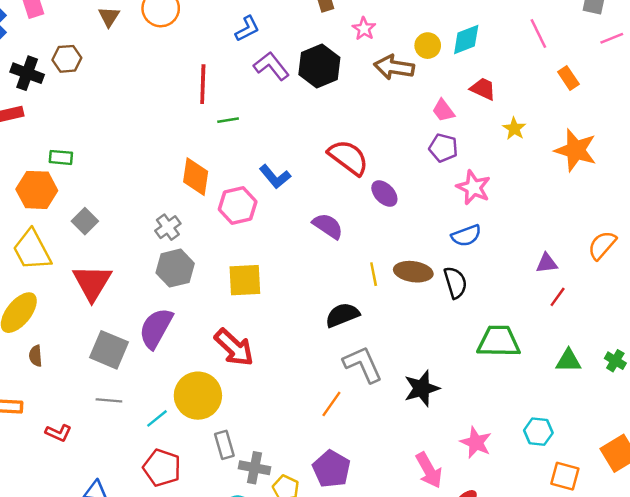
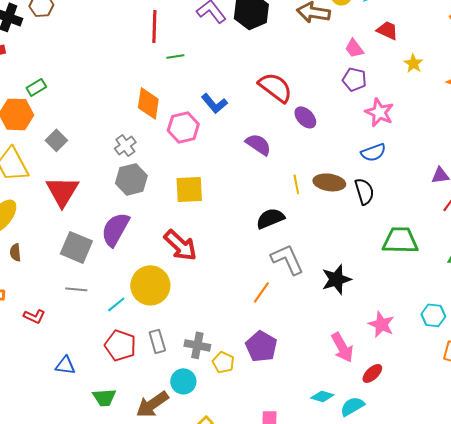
green rectangle: (61, 157) -> (36, 87), turned -36
gray rectangle: (224, 445) -> (157, 341), moved

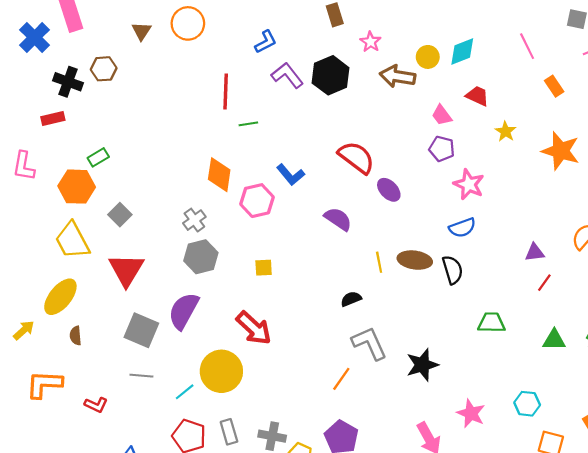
yellow square: (189, 189) -> (264, 268), size x0.6
black semicircle: (270, 218) -> (351, 299), size x0.7
green trapezoid: (400, 240) -> (491, 323), size x0.7

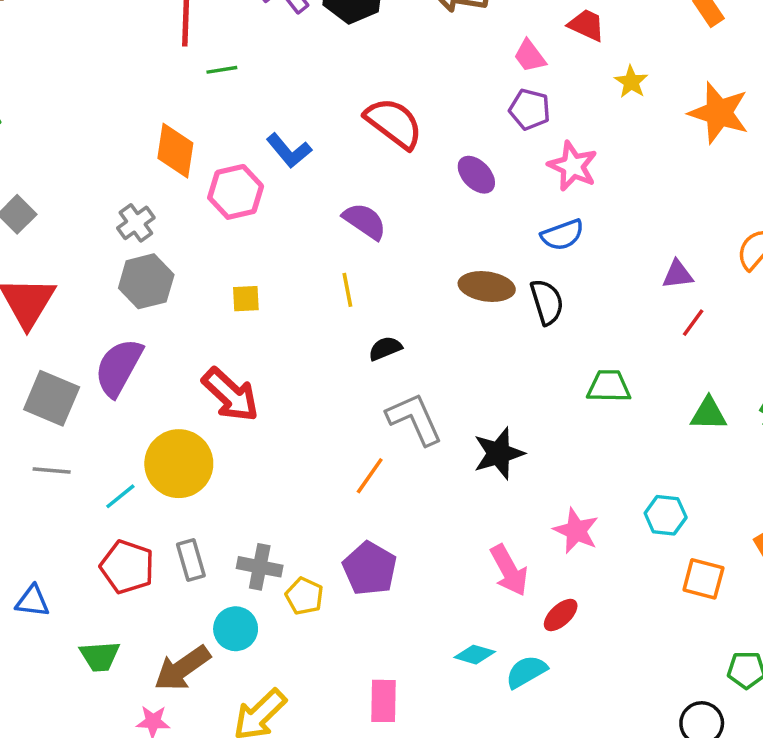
purple ellipse: (389, 190) -> (476, 175), moved
yellow line: (379, 262) -> (347, 290), moved

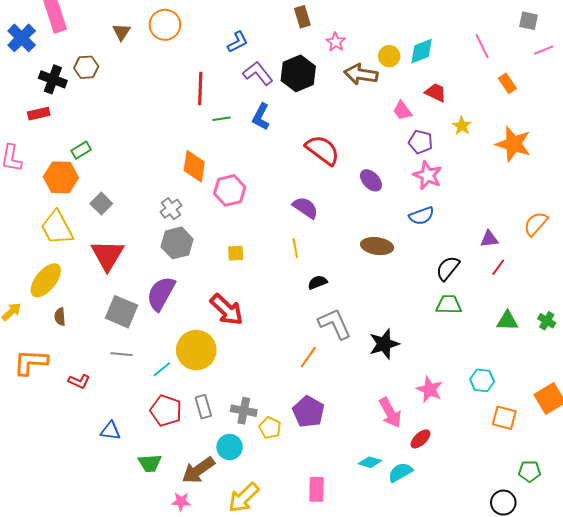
purple pentagon: (530, 109) -> (420, 142), moved
blue L-shape: (289, 151) -> (261, 117), moved, turned 68
black semicircle: (547, 302) -> (448, 268), moved, turned -124

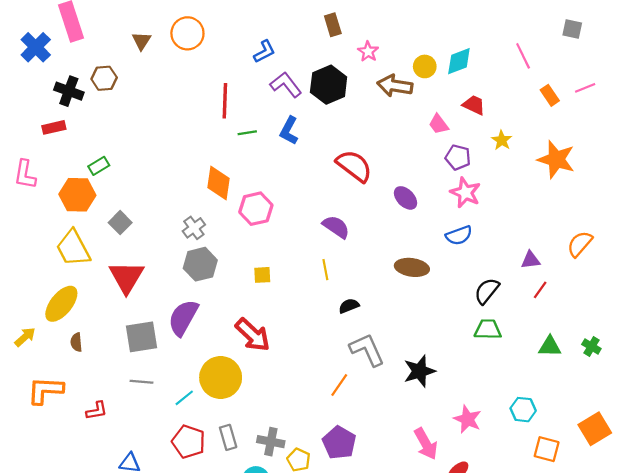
pink line: (544, 50) -> (585, 88), moved
gray square: (122, 312) -> (142, 337), turned -32
red L-shape: (79, 381) -> (97, 411), turned -35

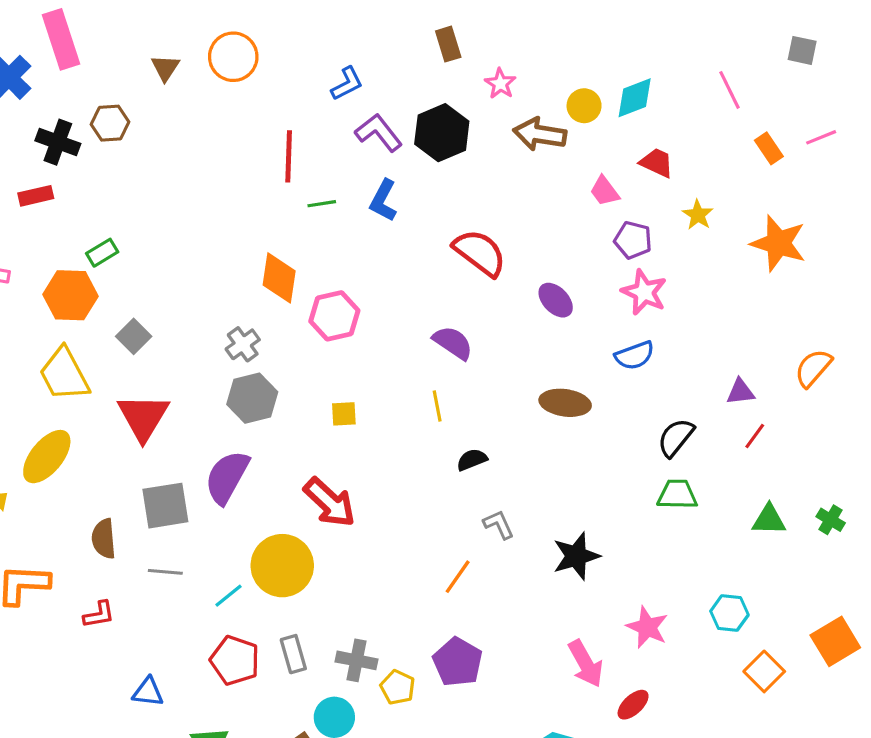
brown semicircle: (76, 342) -> (104, 539), moved, size x1.4
gray L-shape: (367, 350) -> (499, 524), size x0.6
orange square: (547, 449) -> (764, 671), turned 30

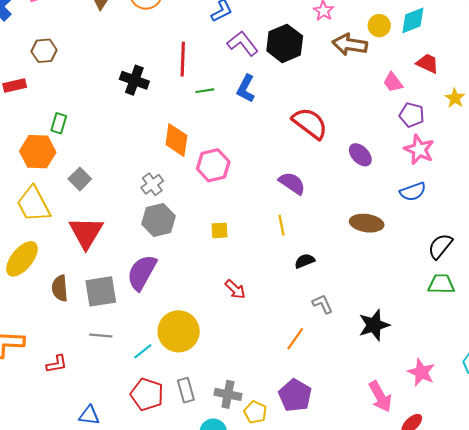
brown hexagon: (110, 123) -> (44, 51), moved
black cross: (58, 142) -> (134, 80), moved
green rectangle: (102, 253) -> (59, 123), turned -42
red arrow: (330, 502) -> (235, 289), moved, size x0.6
brown semicircle: (104, 539) -> (60, 288), moved

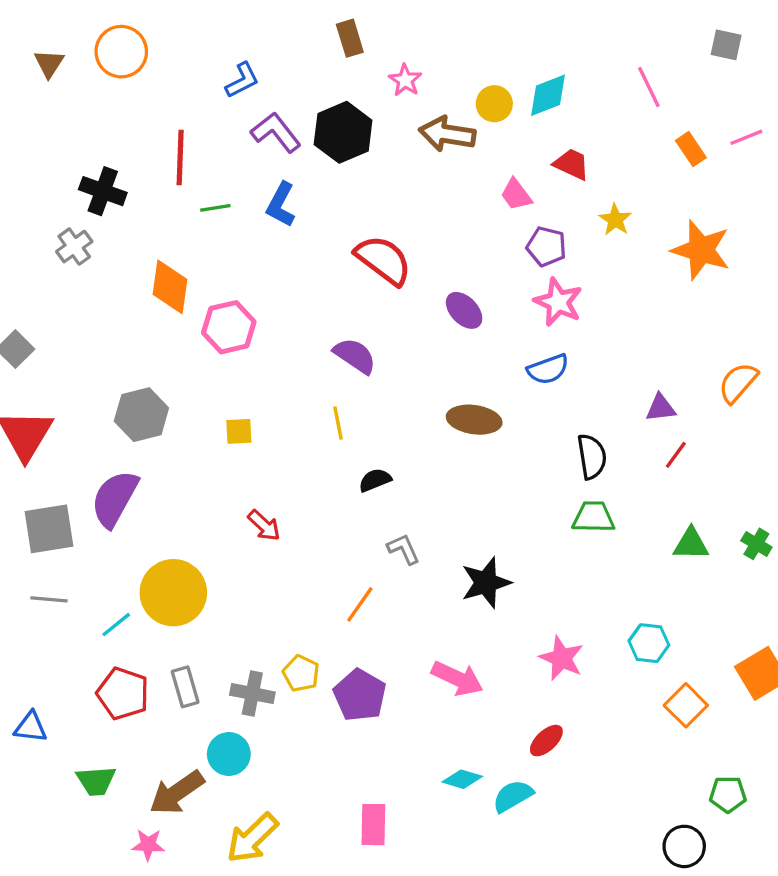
gray cross: (152, 184) -> (74, 247), moved
black semicircle: (440, 246) -> (592, 457), turned 132
pink arrow: (380, 396) -> (457, 678), moved, turned -36
yellow pentagon: (255, 412) -> (301, 673), moved

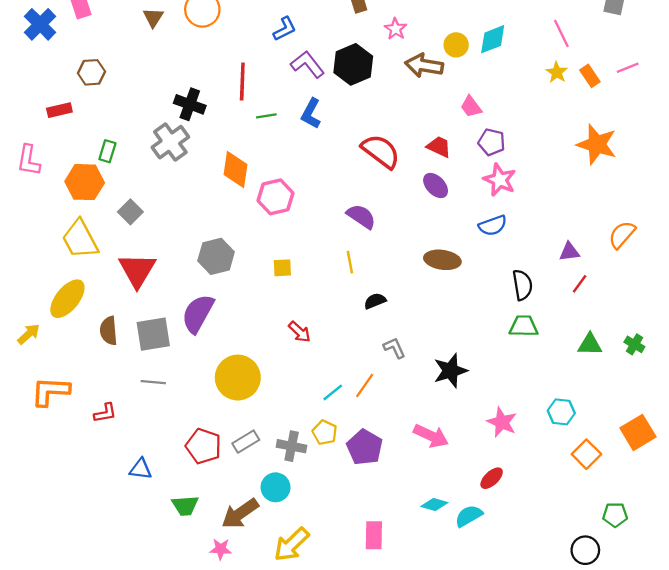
red trapezoid: (572, 164) -> (439, 147), moved
yellow star: (615, 220) -> (557, 72), moved
gray cross: (74, 247) -> (170, 142), size x1.5
cyan line: (116, 625) -> (333, 392), moved
gray rectangle: (185, 687) -> (246, 442), turned 75

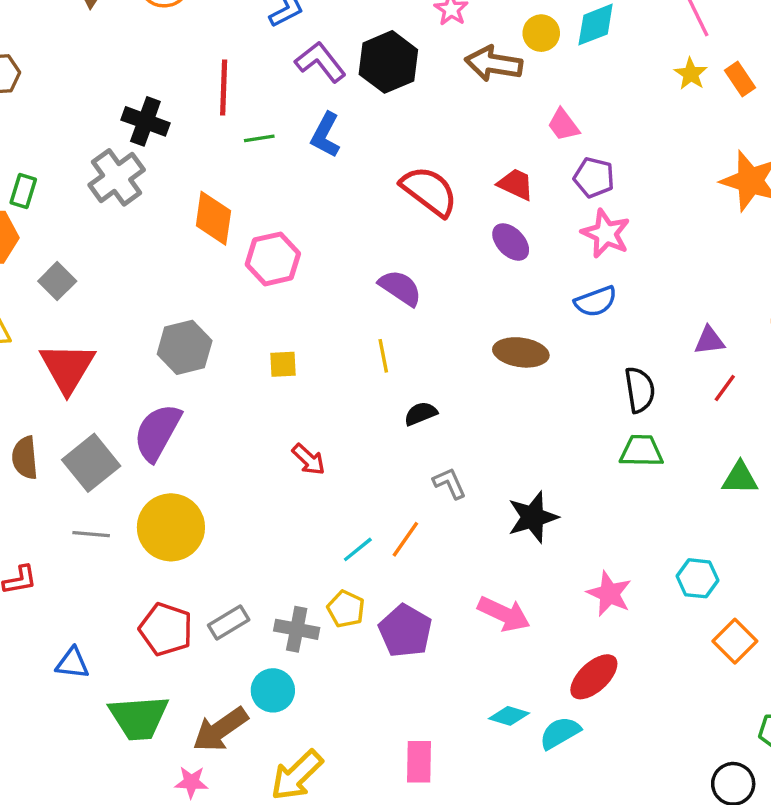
gray square: (153, 334) -> (91, 463), turned -30
yellow circle: (238, 378) -> (171, 527), moved
red ellipse: (492, 478) -> (594, 677), size x1.4
green trapezoid: (185, 506) -> (139, 718), size x1.5

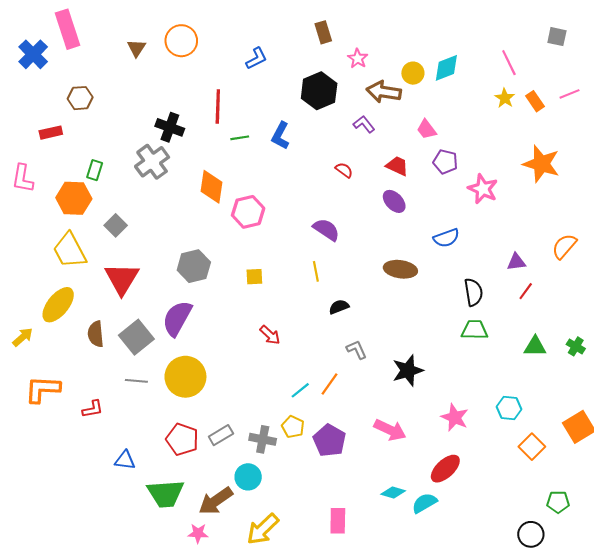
purple L-shape: (320, 62) -> (364, 124), moved, size x0.7
red semicircle: (429, 191) -> (344, 170), size x0.5
pink star: (606, 234) -> (483, 189), moved

